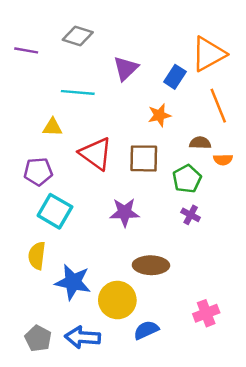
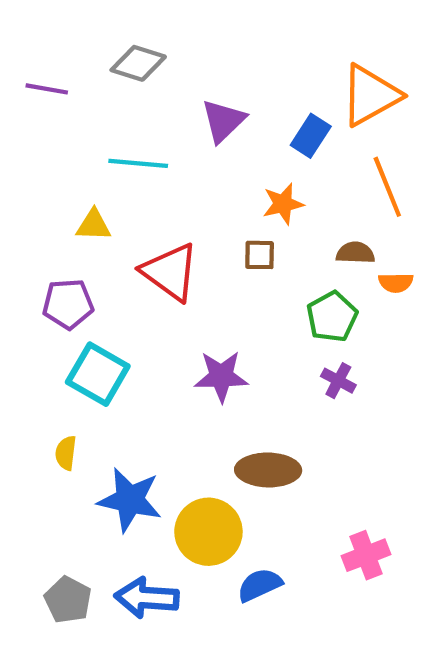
brown square: (144, 158) -> (260, 255), moved, size x0.6
yellow semicircle: (37, 256) -> (66, 453), size x0.7

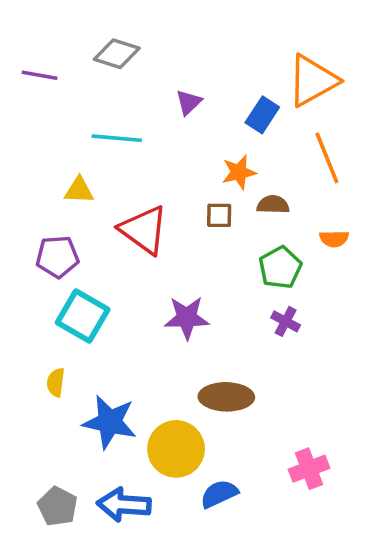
purple triangle: (223, 121) -> (189, 102), size x0.7
brown semicircle: (355, 253) -> (273, 205), moved

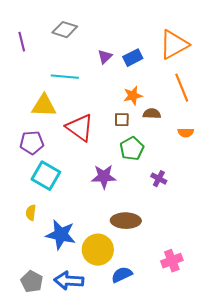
purple line: (40, 75) -> (22, 42), turned 66
blue rectangle: (262, 115) -> (133, 58), moved, turned 30
yellow triangle: (79, 190) -> (44, 106), size x1.5
green pentagon: (280, 267) -> (132, 149), moved

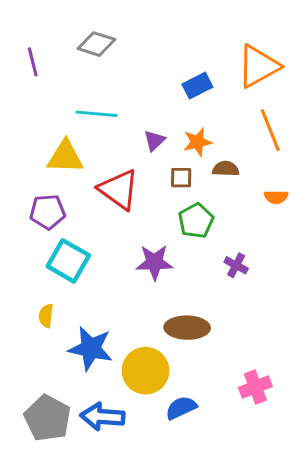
purple triangle: (105, 57) -> (154, 141), moved
gray pentagon: (32, 282) -> (48, 418), size x1.4

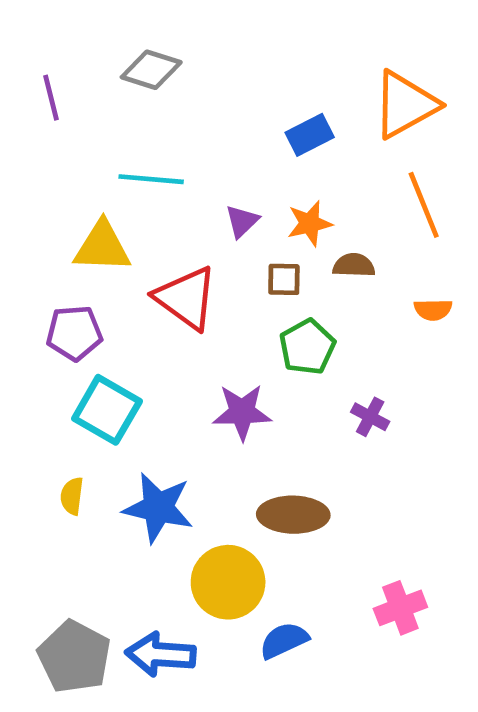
blue star: (91, 348) -> (158, 508), moved

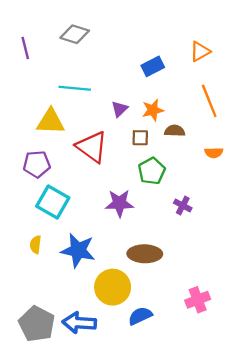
orange triangle: (405, 105) -> (200, 51), size x0.6

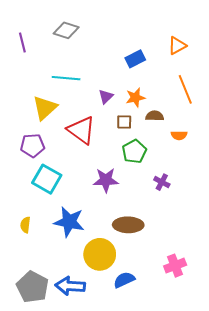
yellow triangle: (51, 122) -> (45, 108), turned -44
orange semicircle: (214, 153) -> (179, 135), moved
yellow semicircle: (36, 245) -> (25, 225), moved

